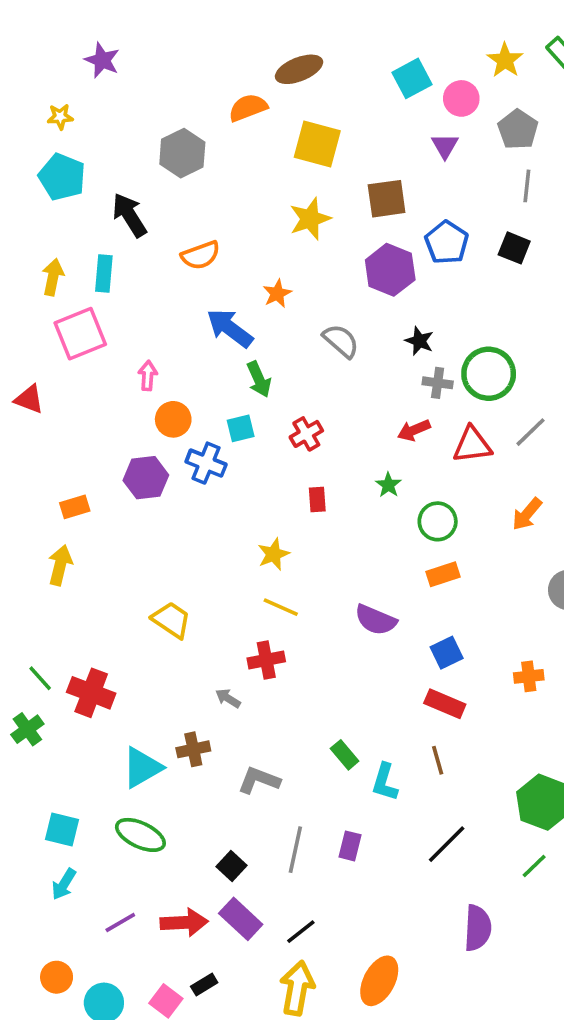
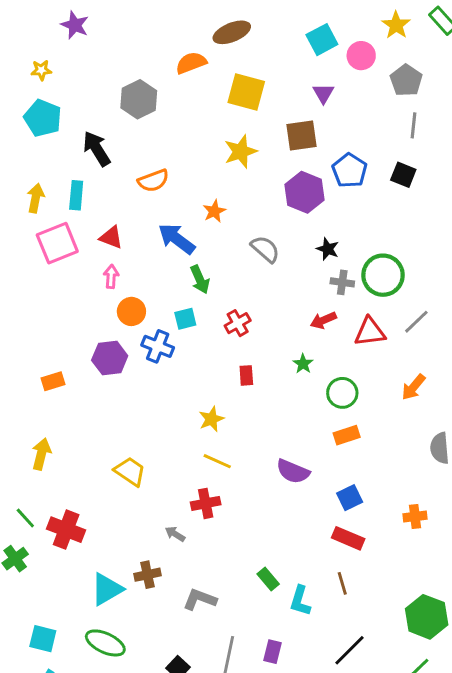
purple triangle: (445, 146) -> (323, 93), moved
red triangle: (29, 399) -> (111, 237), moved
yellow arrow: (60, 565) -> (41, 454), moved

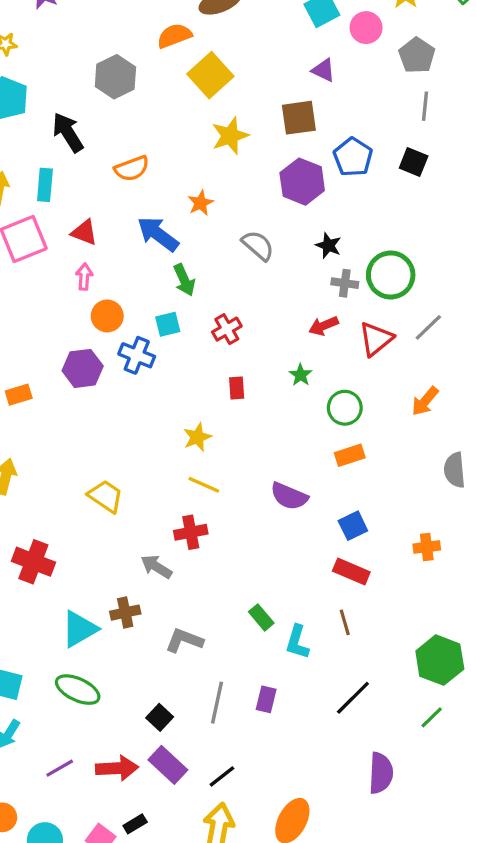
yellow square: (246, 92) -> (210, 75), moved, turned 33
purple triangle: (323, 93) -> (323, 70), turned -35
red triangle: (370, 332) -> (376, 339), turned -32
gray arrow: (175, 534) -> (156, 567), size x1.4

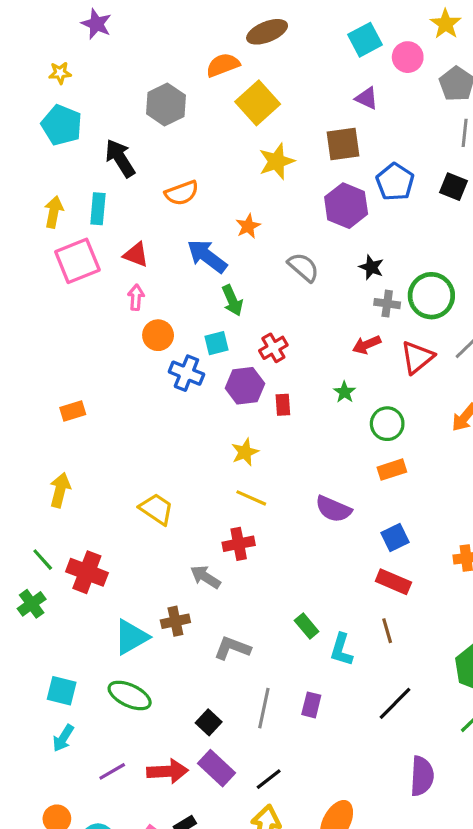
purple hexagon: (83, 368) -> (245, 386), moved

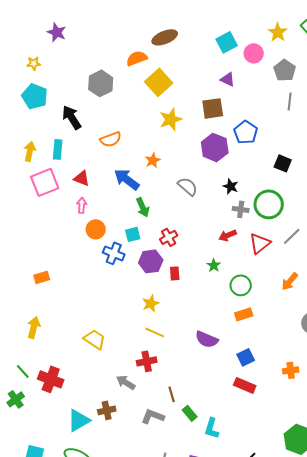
black square: (454, 187) -> (283, 163), moved
brown line: (387, 631) -> (172, 394), moved
gray L-shape: (232, 648) -> (153, 416), moved

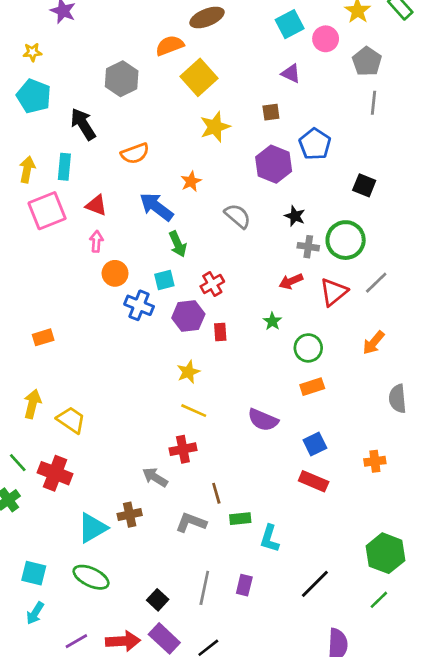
brown square: (213, 108) -> (271, 112), size x0.6
yellow trapezoid: (95, 339) -> (71, 420), moved
green rectangle: (190, 413) -> (240, 519), turned -56

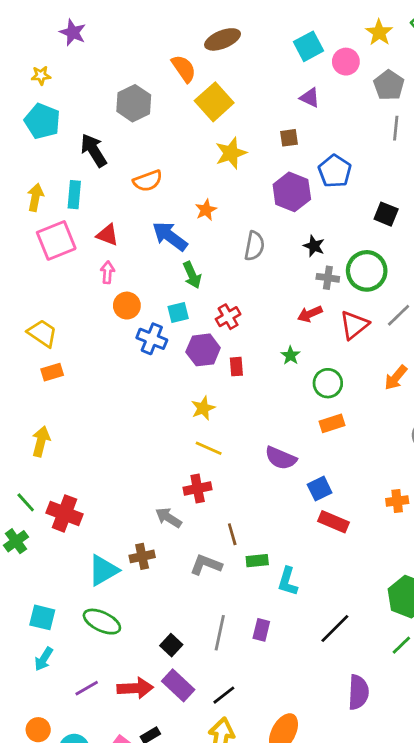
orange semicircle: (170, 45) -> (184, 69), turned 76
gray semicircle: (238, 216) -> (254, 246), turned 60
yellow trapezoid: (71, 420) -> (42, 333), moved
blue square: (315, 444) -> (320, 489), moved

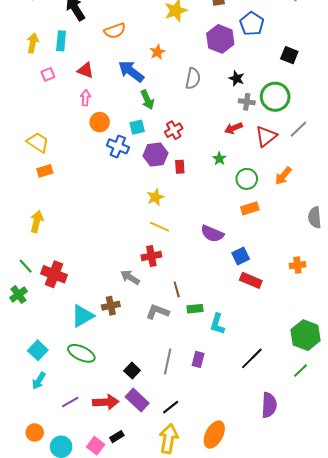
pink square: (56, 240) -> (48, 74), size x0.5
orange arrow: (396, 378) -> (283, 176), moved
cyan square: (42, 617) -> (38, 350), turned 30

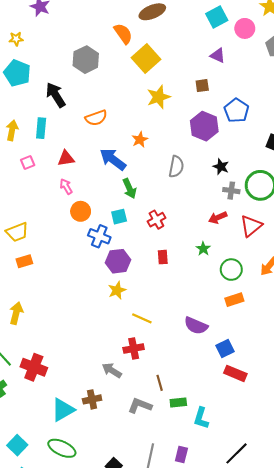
red triangle: (85, 70) -> (66, 158), turned -30
pink arrow: (85, 98) -> (66, 186), turned -35
yellow trapezoid: (38, 142) -> (17, 232), turned 125
purple hexagon: (155, 155) -> (118, 261), moved
yellow star: (155, 197) -> (117, 290), moved

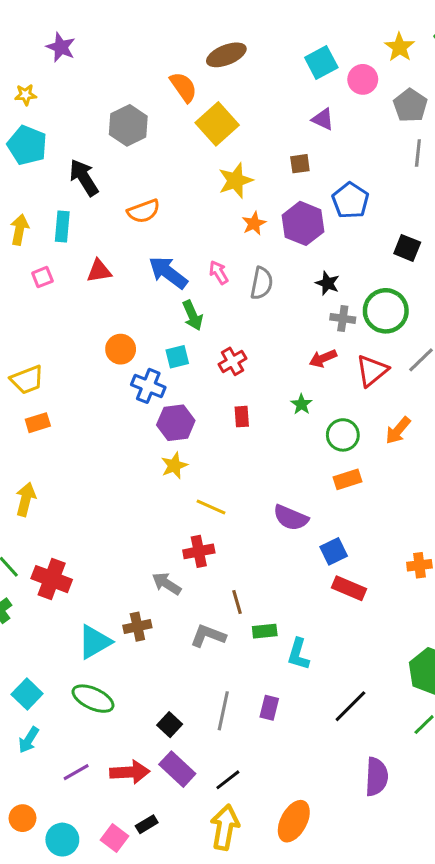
orange star: (140, 140) -> (254, 223), moved
pink arrow: (66, 186) -> (219, 273), moved

